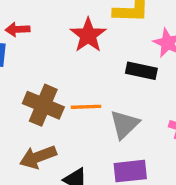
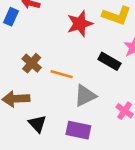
brown cross: (43, 105) -> (32, 63), size x0.7

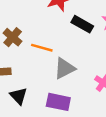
black rectangle: (109, 61) -> (82, 24), moved

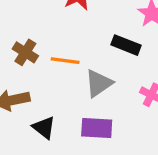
black rectangle: (82, 24) -> (126, 45), moved

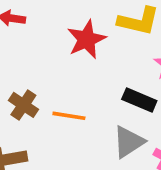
gray triangle: (99, 83) -> (129, 142), moved

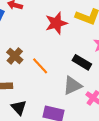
orange line: (69, 116) -> (40, 66), turned 30

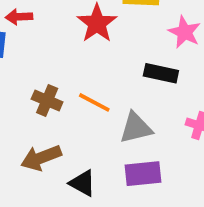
gray triangle: (72, 86) -> (136, 128), moved, turned 30

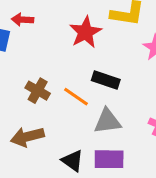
black rectangle: (161, 73) -> (106, 80), moved
black triangle: (83, 183) -> (73, 161), moved

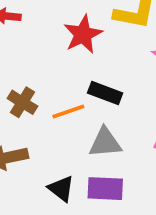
orange line: (76, 97) -> (68, 111), turned -56

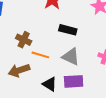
orange line: (68, 111) -> (40, 55), moved, turned 42
gray triangle: (105, 143) -> (71, 57), turned 36

